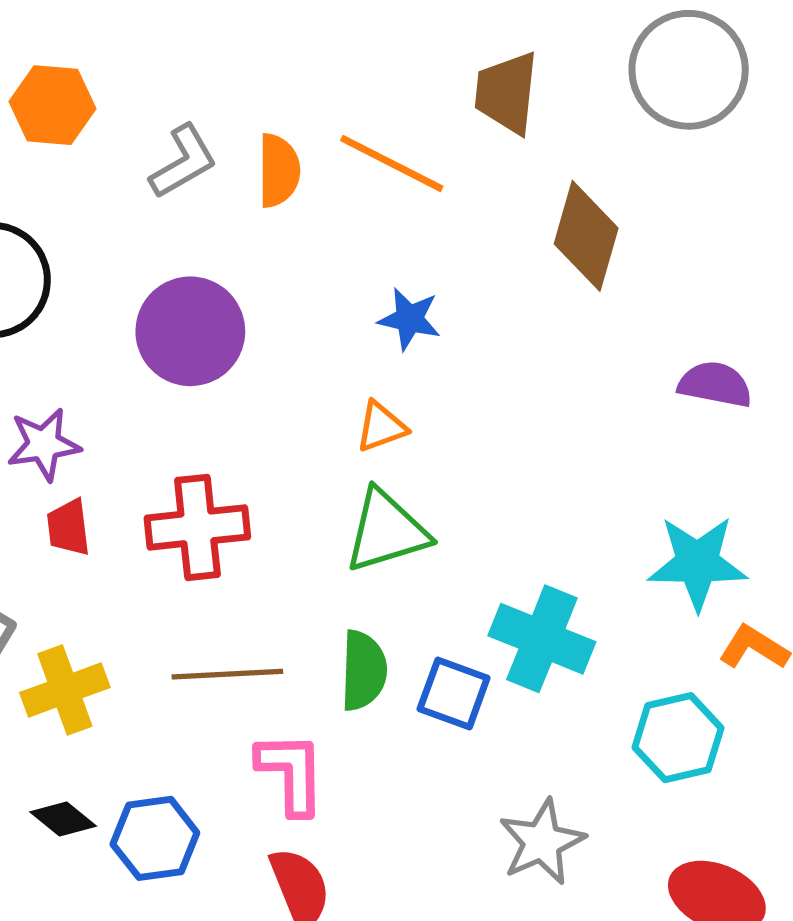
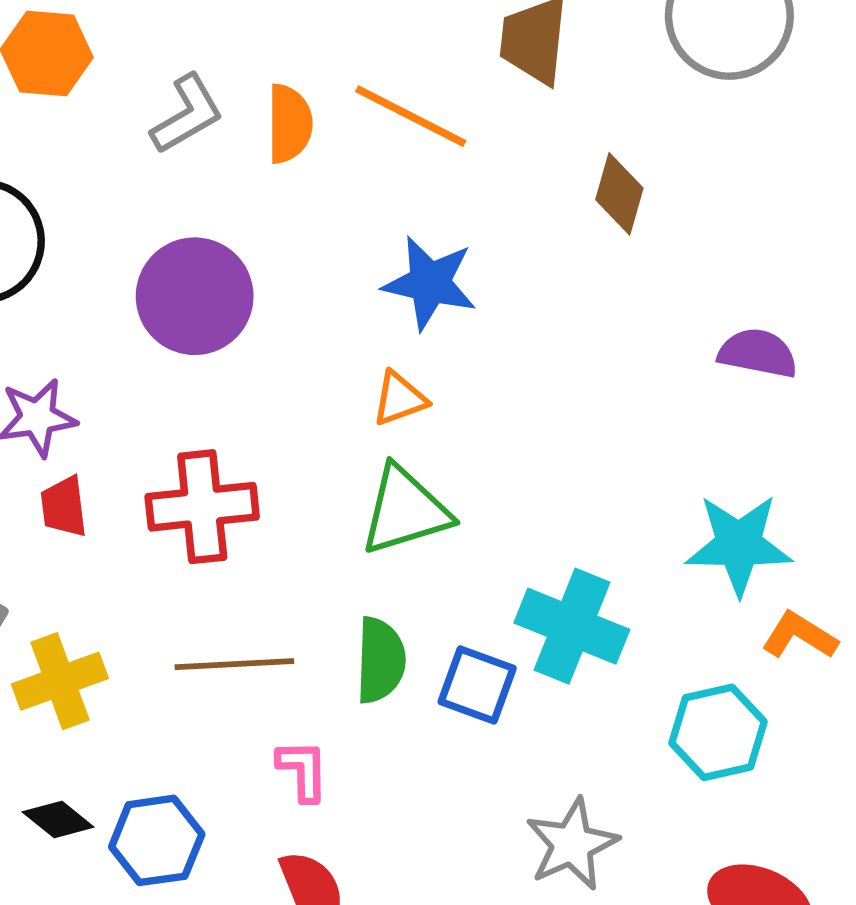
brown diamond: (586, 236) -> (619, 194), size x0.7
blue star: (409, 319) -> (430, 283), size x1.4
pink L-shape: (291, 773) -> (303, 770), size x0.7

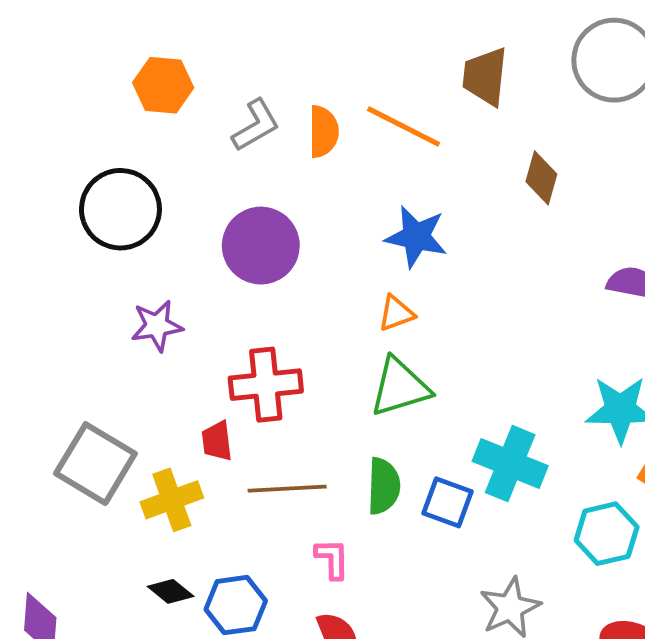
red trapezoid: (64, 507) -> (217, 441), moved

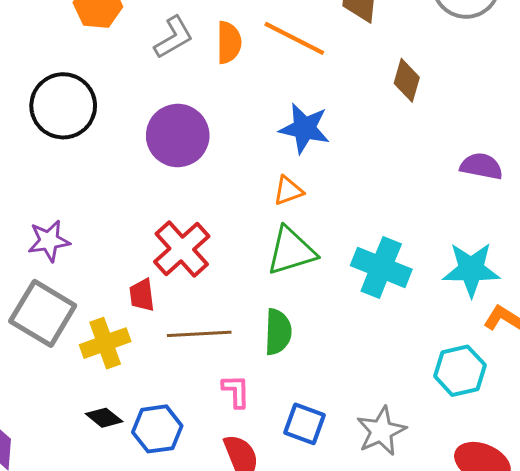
purple star: (157, 326) -> (49, 241), moved
red cross: (266, 385) -> (182, 249), turned -36
cyan cross: (510, 464) -> (381, 267), moved
blue square: (447, 502) -> (305, 424), moved

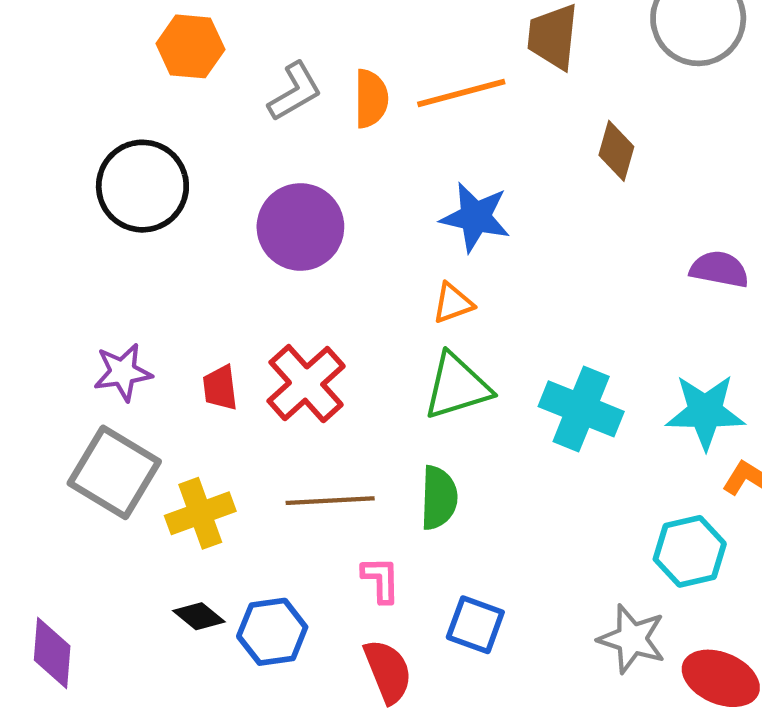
orange line: (294, 38) -> (461, 93), turned -42
red trapezoid: (142, 295) -> (220, 388), moved
gray star: (381, 431) -> (632, 639), moved, turned -30

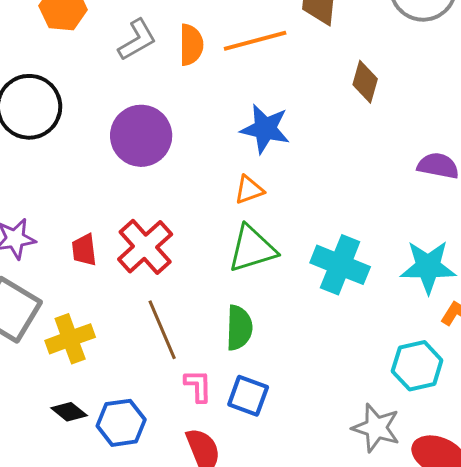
brown line: (330, 501) -> (162, 330), turned 70
blue square: (475, 625) -> (248, 396), moved

